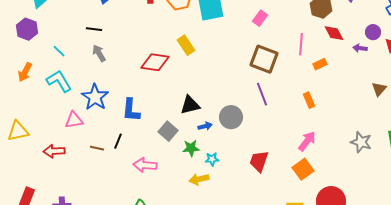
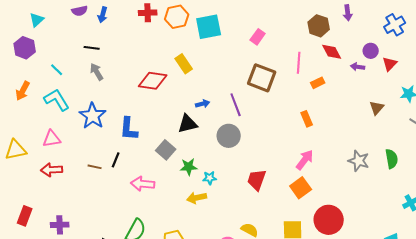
purple line: (262, 94) -> (236, 105), moved
pink triangle: (74, 120) -> (52, 139), moved
blue arrow: (205, 126) -> (203, 104), moved

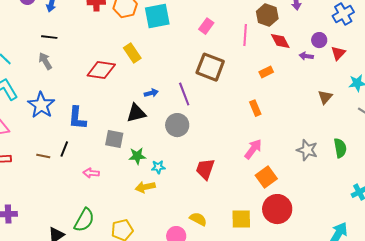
black line: (92, 48) -> (49, 37), moved
pink line: (299, 63) -> (245, 35), moved
gray square: (166, 150) -> (114, 139), turned -30
pink arrow: (143, 184) -> (91, 173), size x0.7
orange square: (301, 188) -> (266, 177), moved

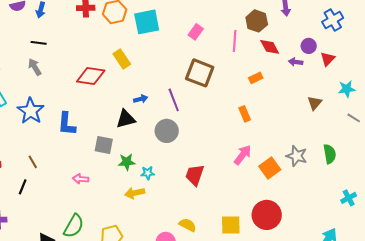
black line: (64, 149) -> (23, 187), moved
brown line: (43, 156) -> (33, 162), turned 48
orange square: (266, 177) -> (270, 168), moved

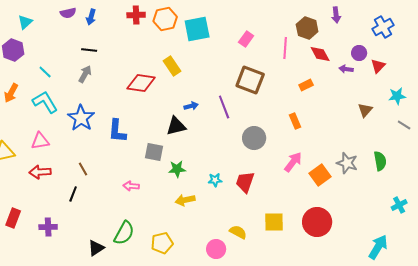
gray arrow: (35, 67) -> (85, 74), turned 60
gray circle: (167, 131) -> (254, 138), moved
cyan star: (148, 173) -> (215, 180), moved
yellow square: (231, 225) -> (274, 222), moved

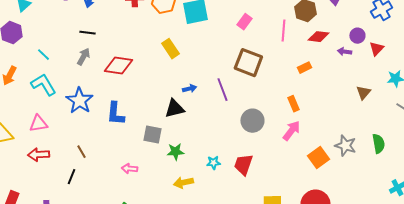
red diamond: (320, 54) -> (318, 37), turned -55
red diamond: (141, 83) -> (118, 66), moved
pink arrow: (293, 162) -> (291, 131), moved

